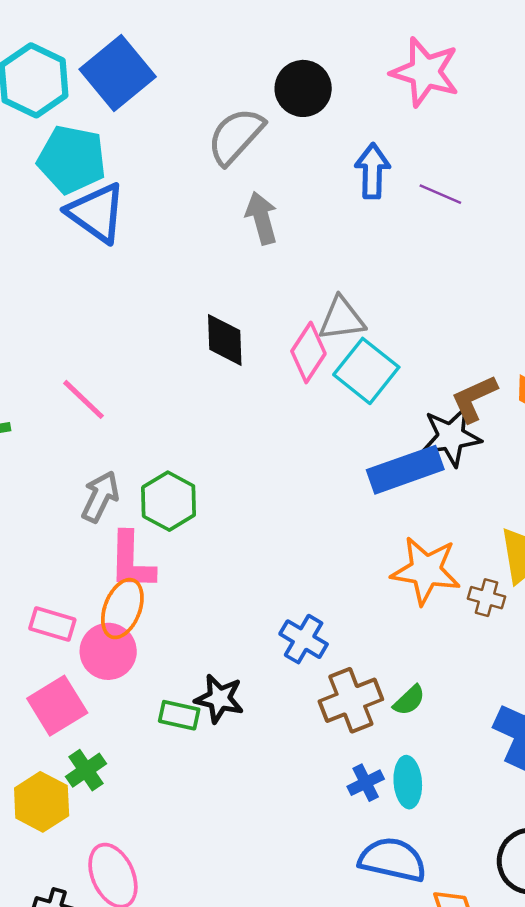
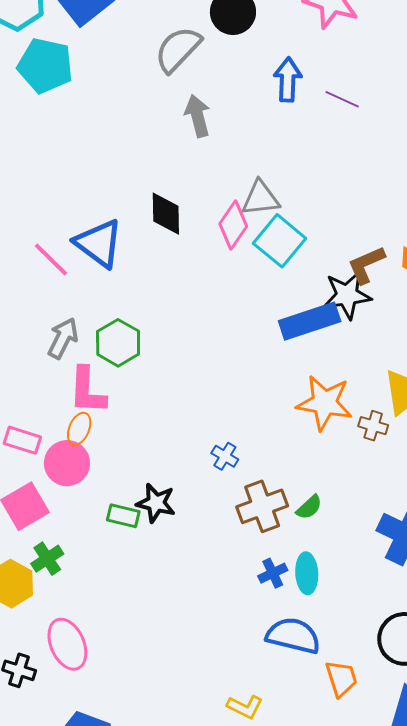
blue triangle: (96, 213) -> (99, 243), moved
orange ellipse: (122, 609) -> (79, 429), size x0.7
blue cross: (304, 639) -> (225, 456), size x0.7

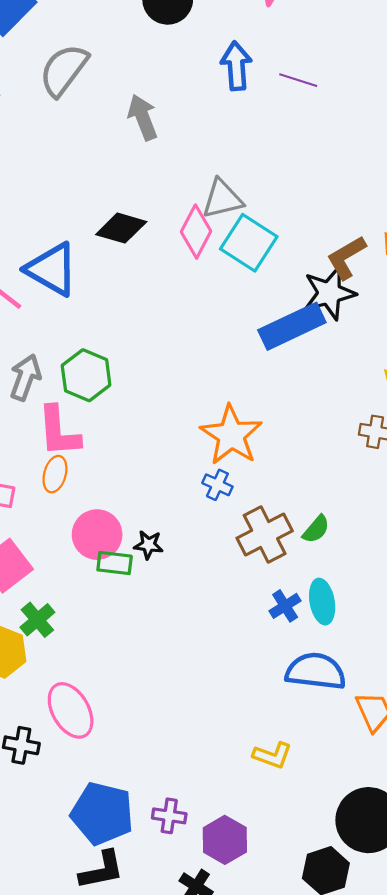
gray semicircle: (178, 49) -> (64, 70), moved
black diamond: (166, 214) -> (121, 228), turned -66
orange star: (325, 403) -> (231, 435), moved, turned 30
pink circle: (67, 463) -> (97, 535), moved
black star: (156, 503) -> (149, 545), size x0.7

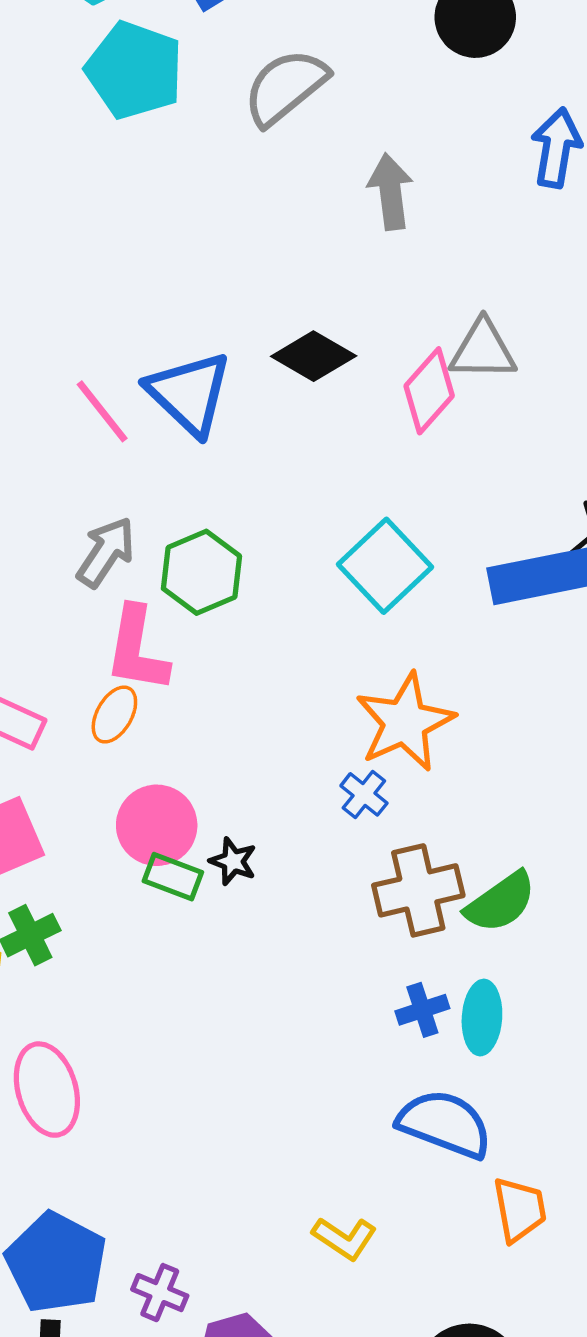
cyan square: (249, 243) -> (385, 566), moved
green semicircle: (316, 529) -> (501, 902), size x1.5

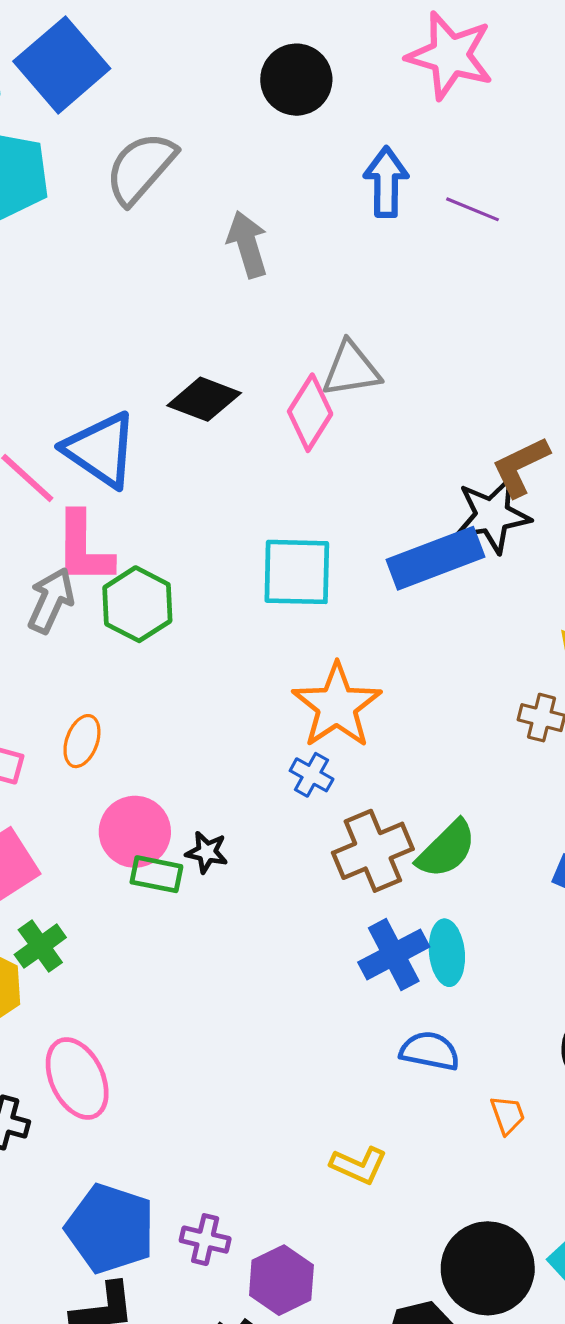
cyan square: (385, 566) -> (297, 572), turned -36
pink L-shape: (137, 649) -> (84, 548), moved
blue cross: (422, 1010) -> (394, 955), size x1.5
blue semicircle: (445, 1124) -> (430, 1051), size x0.7
orange trapezoid: (520, 1210) -> (508, 1115), size x0.7

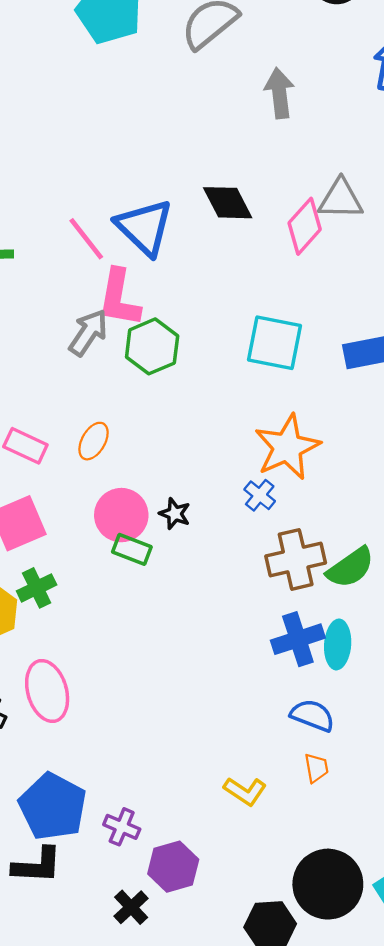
black diamond: (204, 399) -> (228, 203), turned 32
black star: (207, 852) -> (175, 514), moved
orange trapezoid: (508, 1115) -> (316, 768), moved

